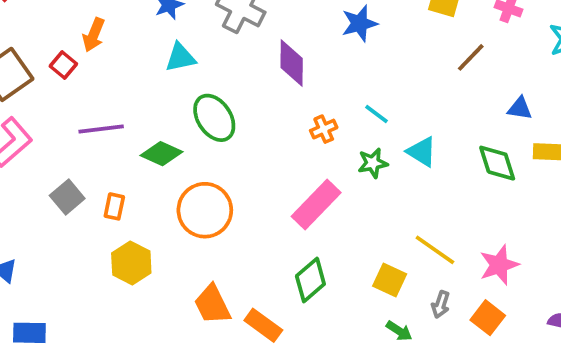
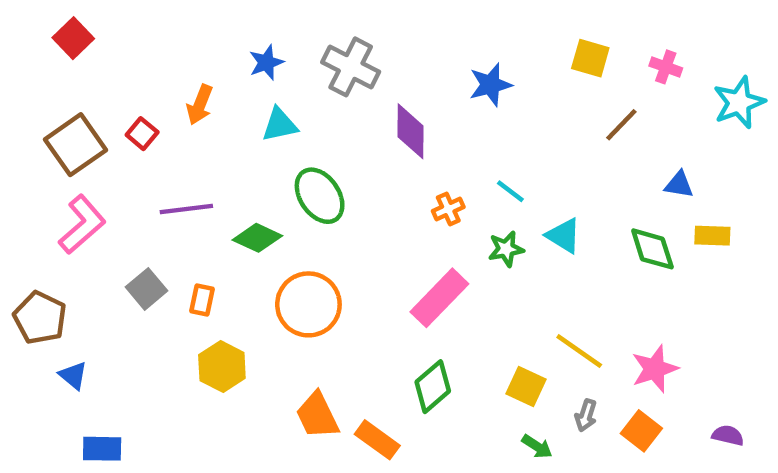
orange arrow: (94, 35) -> (200, 105), moved

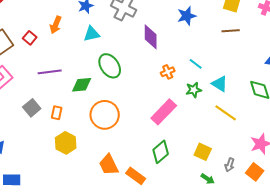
brown line: (621, 125) -> (231, 31), moved, turned 42
green diamond: (257, 238) -> (82, 85), turned -30
yellow line: (579, 351) -> (226, 113), moved

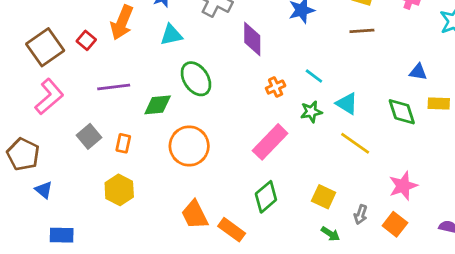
orange arrow: (56, 25) -> (122, 23), size x1.4
yellow hexagon: (66, 143) -> (119, 190), moved

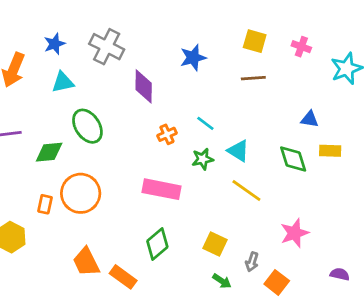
pink rectangle: (270, 142) -> (161, 189), turned 57
orange rectangle: (123, 143) -> (45, 204), moved
orange square: (395, 224) -> (277, 282), moved

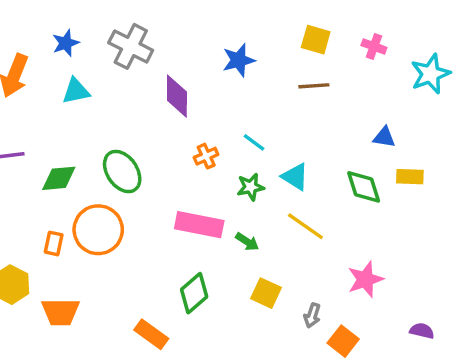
green ellipse: (87, 126) -> (122, 172), moved
orange trapezoid: (86, 262) -> (61, 312), moved, turned -64
green arrow: (222, 281) -> (247, 242), moved

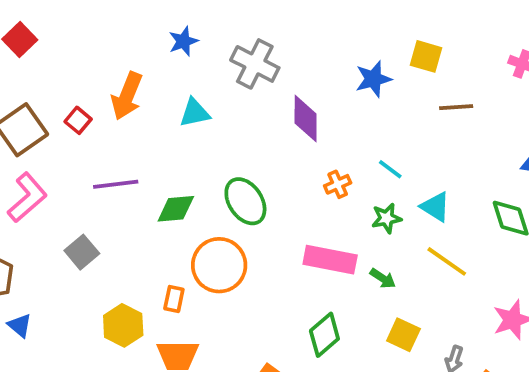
yellow square: (316, 40) -> (426, 56), moved
blue star: (66, 43) -> (183, 41), moved
orange rectangle: (54, 243) -> (174, 299), moved

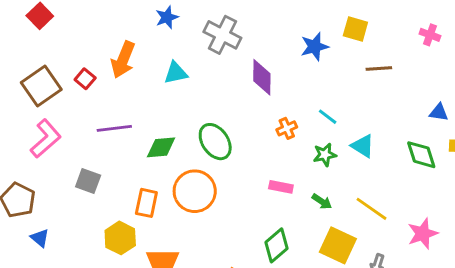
gray square: (82, 252) -> (88, 181), turned -30
pink rectangle: (330, 260) -> (281, 187), size x0.6
yellow line: (447, 261) -> (372, 209), moved
orange rectangle: (174, 299) -> (146, 203), moved, size x1.4
yellow square: (403, 335) -> (338, 245), size x1.4

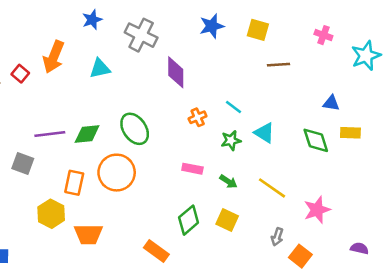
blue star: (315, 47) -> (212, 26), moved
purple line: (114, 128) -> (50, 134), moved
yellow square: (338, 245) -> (227, 220), moved, size x0.7

